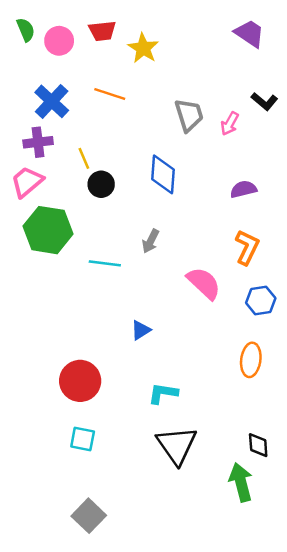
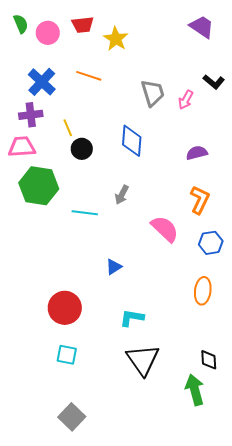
pink trapezoid: (27, 182) -> (22, 147), turned 36

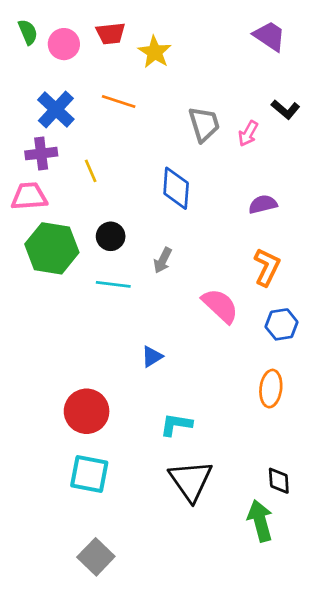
black circle: (82, 149) -> (111, 236), moved
cyan square: (67, 355) -> (89, 474), size x1.4

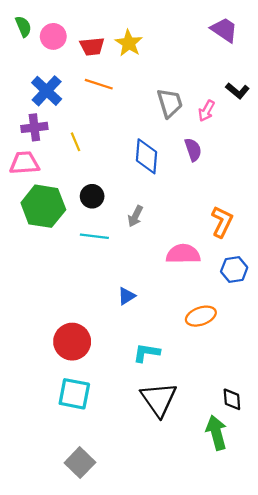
red trapezoid: (111, 33) -> (92, 46), moved
purple semicircle: (263, 204) -> (193, 150), moved, turned 85
pink semicircle: (220, 306) -> (183, 254), turned -44
orange ellipse: (271, 389) -> (201, 316), moved, turned 64

